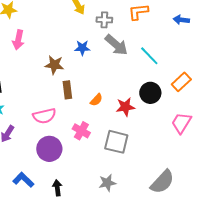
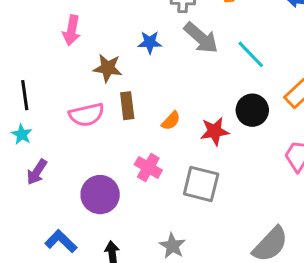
pink arrow: (18, 40) -> (71, 30), moved
pink semicircle: (44, 116) -> (87, 115), moved
gray star: (107, 183) -> (172, 246), moved, turned -30

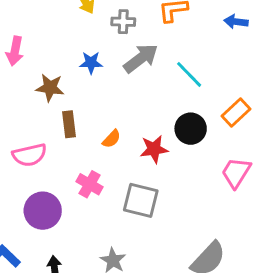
gray arrow: (201, 38) -> (141, 58), turned -78
pink semicircle: (87, 115) -> (29, 155), moved

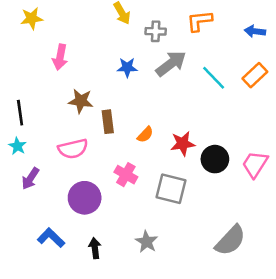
brown star: (50, 88) -> (81, 101), moved
orange rectangle: (236, 112) -> (255, 75), moved
black circle: (191, 129) -> (215, 159), moved

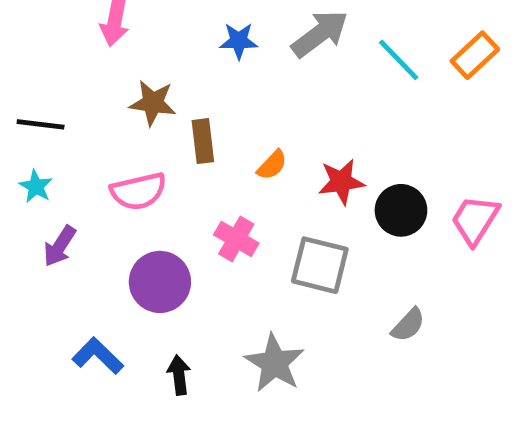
black line: (20, 113) -> (41, 124), turned -75
gray semicircle: (230, 240) -> (408, 325), moved, size x0.6
gray star: (147, 242) -> (274, 363), size x1.4

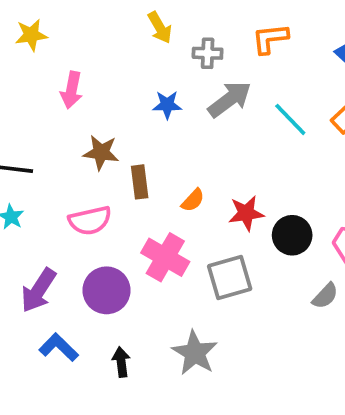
pink cross: (236, 239) -> (165, 257), size x1.4
purple arrow: (60, 246) -> (39, 290), moved, size x1.4
gray square: (320, 265) -> (230, 278), turned -30
gray semicircle: (408, 325) -> (325, 296), moved

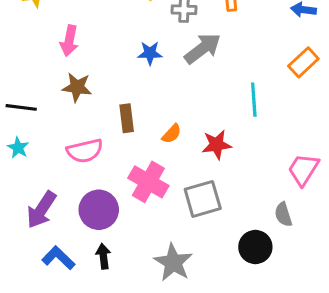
cyan line: (290, 119) -> (254, 100), moved, turned 40
brown star: (101, 153) -> (77, 87), moved
black circle: (292, 235) -> (255, 247), moved
gray semicircle: (325, 296) -> (283, 214), turned 120
black arrow: (121, 362) -> (103, 256), moved

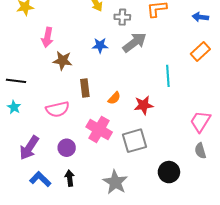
brown star: (77, 87) -> (63, 61), moved
purple circle: (99, 210) -> (67, 148), size x0.7
gray semicircle: (283, 214) -> (200, 151), moved

